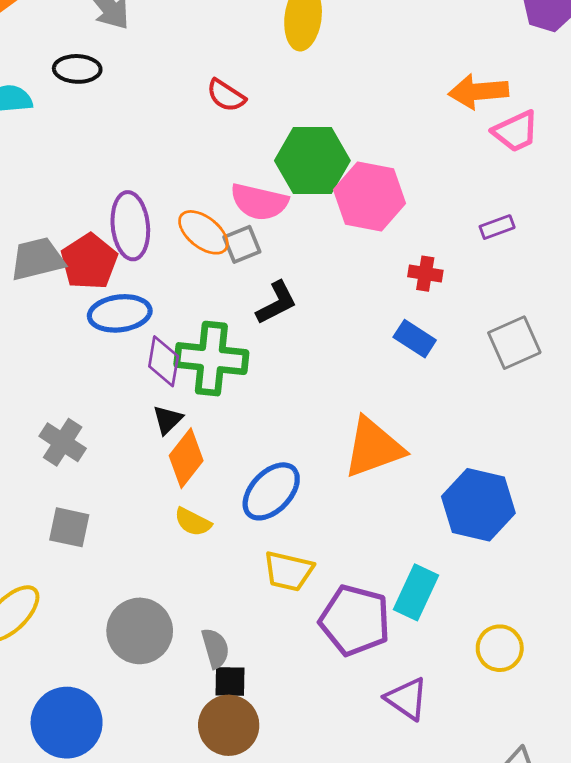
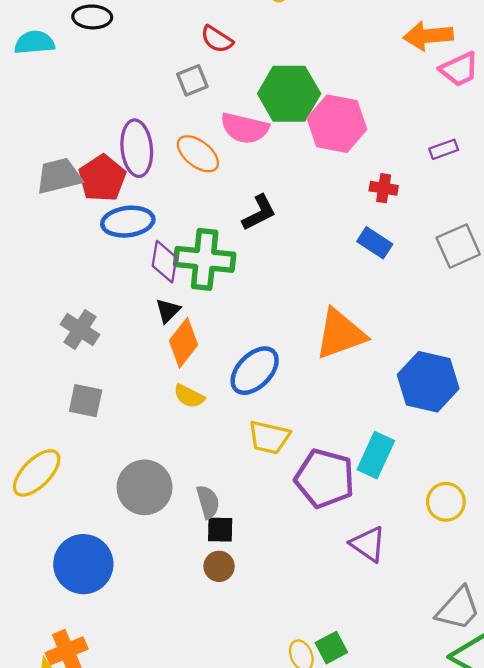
gray square: (242, 244) -> (192, 80), moved
brown circle: (229, 725) -> (219, 566), size x0.6

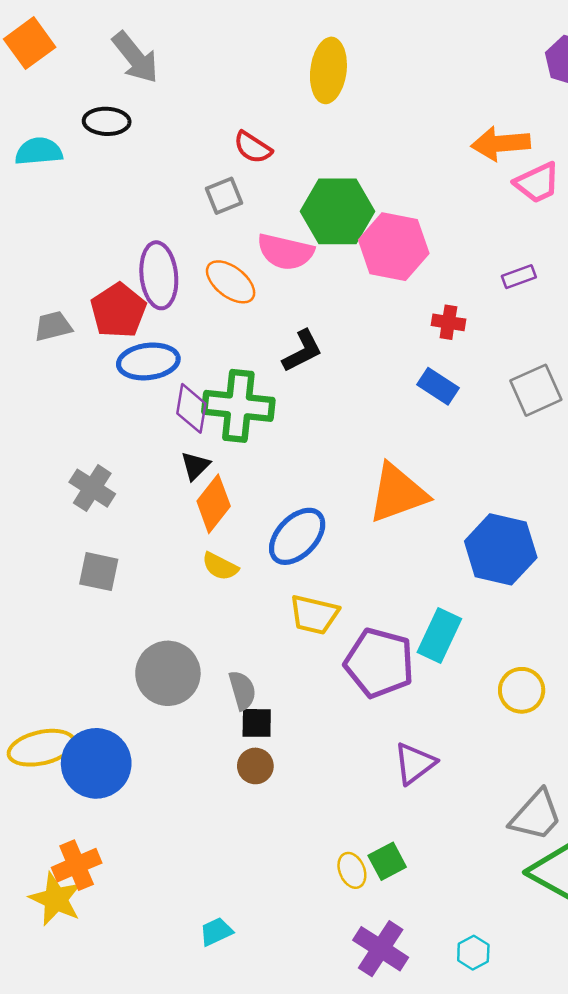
gray trapezoid: (59, 176) -> (53, 326), moved, size x0.7
yellow ellipse: (37, 473) -> (41, 748), moved, turned 32
purple triangle: (368, 544) -> (415, 763), moved, turned 48

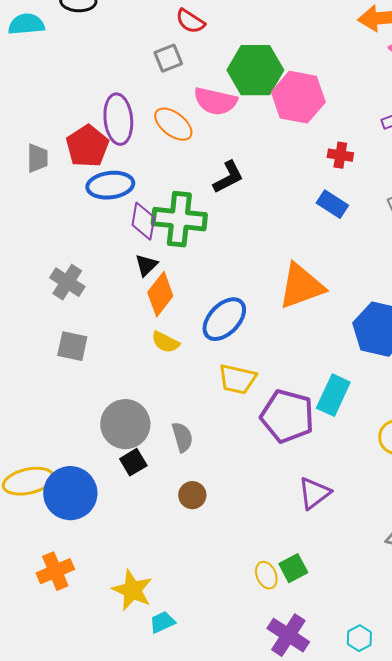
gray trapezoid: (53, 326) -> (37, 158), turned 104
black square: (257, 723) -> (133, 462), moved, turned -32
yellow star: (56, 899) -> (132, 590), moved

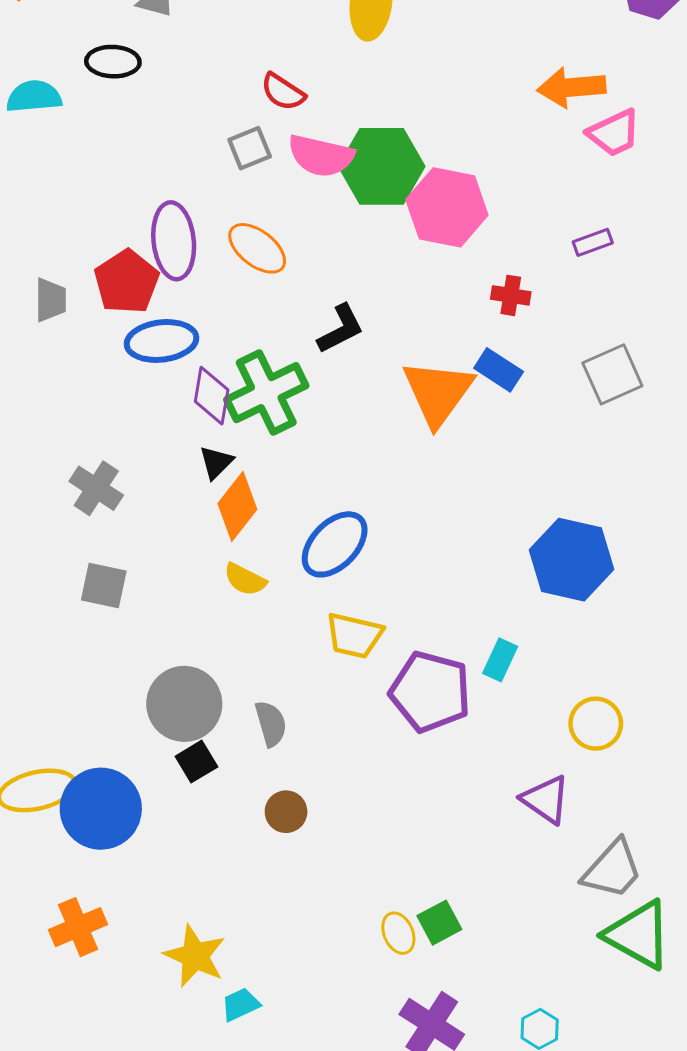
pink semicircle: (215, 101) -> (321, 156), moved
green cross: (179, 219) -> (266, 393), turned -32
orange triangle: (301, 286) -> (438, 393), moved, turned -34
cyan rectangle: (333, 395) -> (500, 660), size x0.7
purple triangle: (314, 493) -> (546, 800), moved, turned -48

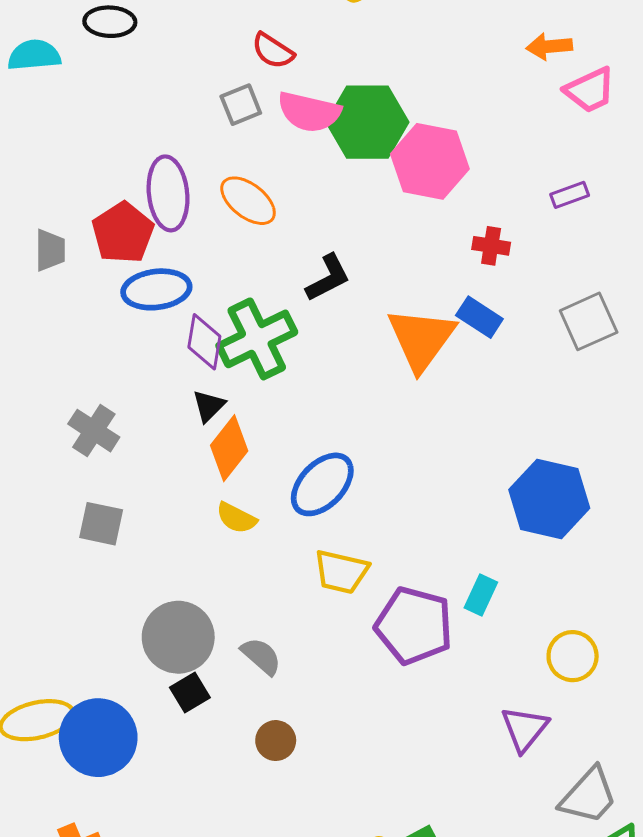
orange arrow: (571, 87) -> (549, 46), size x0.7
gray semicircle: (271, 724) -> (261, 656), turned -33
purple triangle: (546, 800) -> (525, 729), turned 34

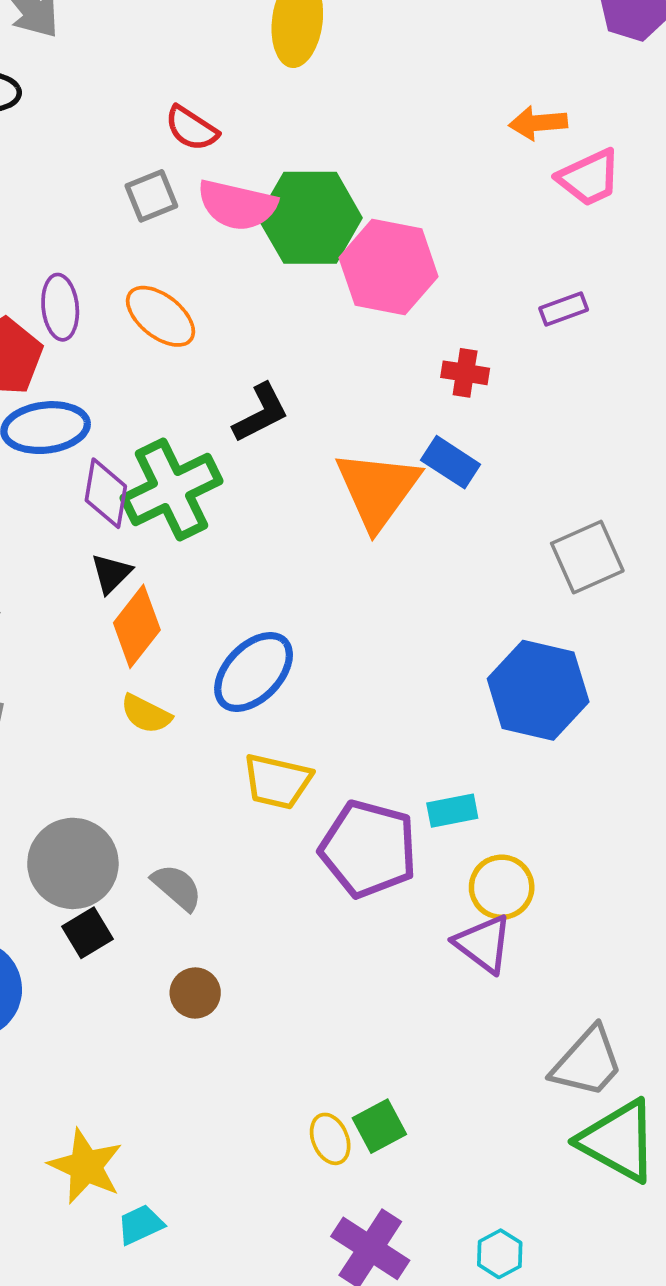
purple ellipse: (168, 193) -> (60, 307), size x0.7
gray square: (589, 321) -> (587, 557), moved
cyan rectangle: (481, 595) -> (452, 811), turned 54
yellow circle: (573, 656) -> (502, 887), moved
purple triangle: (525, 729) -> (483, 944), moved, turned -32

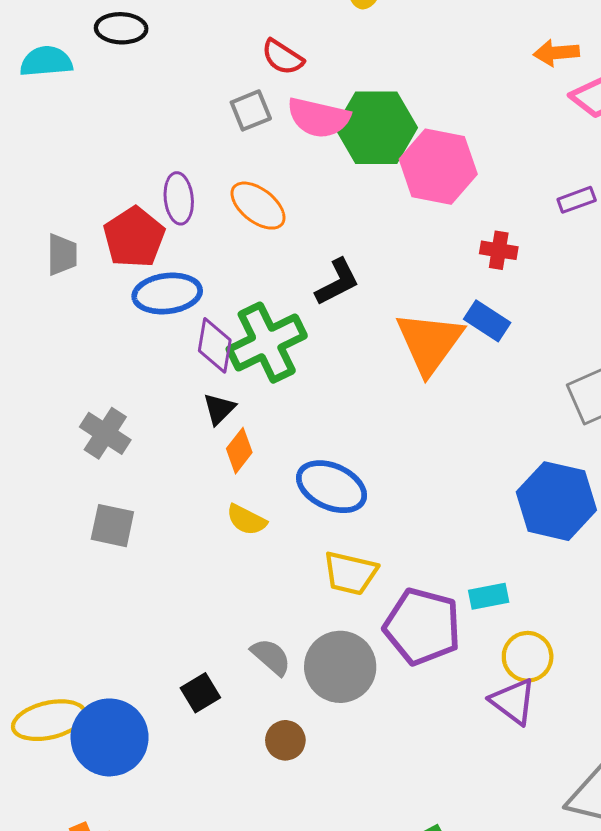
orange diamond: (137, 626) -> (239, 451), size x0.7
blue ellipse: (254, 672) -> (332, 487), turned 70
gray circle: (73, 863) -> (340, 667), moved

